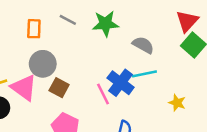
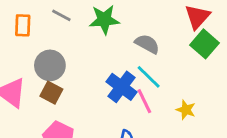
gray circle: (43, 64) -> (50, 65), moved
cyan line: (144, 74) -> (149, 77), turned 55
pink line: (103, 94) -> (144, 101), moved

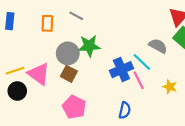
green star: (104, 20) -> (89, 46), moved
gray semicircle: (147, 44) -> (158, 46), moved
blue cross: (121, 87) -> (121, 70), turned 30

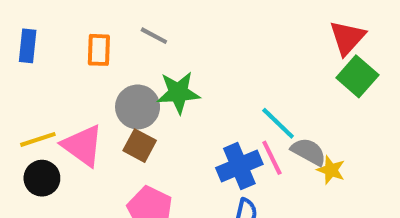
gray semicircle: (158, 46) -> (309, 152), moved
blue cross: (121, 70) -> (239, 166), moved

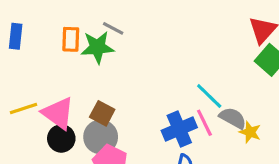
green star: (178, 93) -> (97, 47), moved
gray circle: (138, 107) -> (101, 137), moved
black circle: (42, 178) -> (61, 138), moved

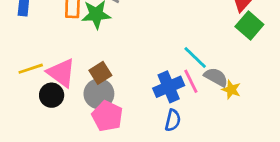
brown square: (102, 113) -> (100, 73), turned 30
black circle: (61, 138) -> (52, 95), moved

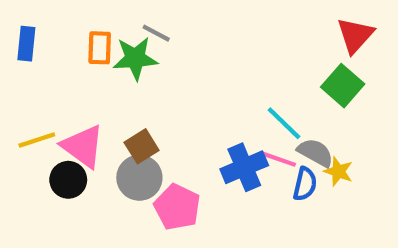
green square: (249, 26) -> (343, 86), moved
pink line: (191, 81) -> (278, 159), turned -45
pink pentagon: (107, 116) -> (177, 207), moved
blue semicircle: (173, 120) -> (305, 184), moved

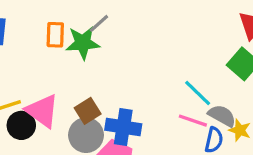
gray line: (156, 33) -> (99, 23), turned -70
blue cross: (244, 167) -> (123, 127), moved, turned 32
black circle: (68, 180) -> (21, 125), moved

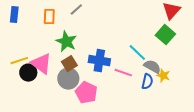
green star: (83, 43) -> (66, 42), moved, turned 30
pink line: (193, 121) -> (123, 73), moved
blue cross: (123, 127) -> (99, 61), moved

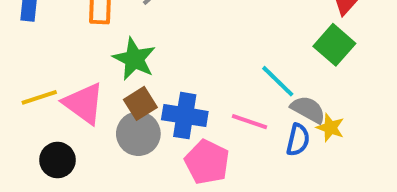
blue cross: (99, 61) -> (185, 116), moved
black circle: (28, 73) -> (57, 160), moved
pink pentagon: (86, 93) -> (207, 162), moved

